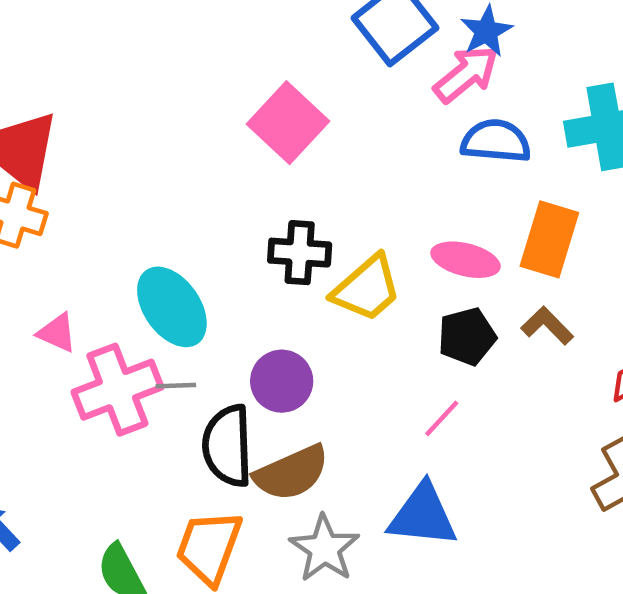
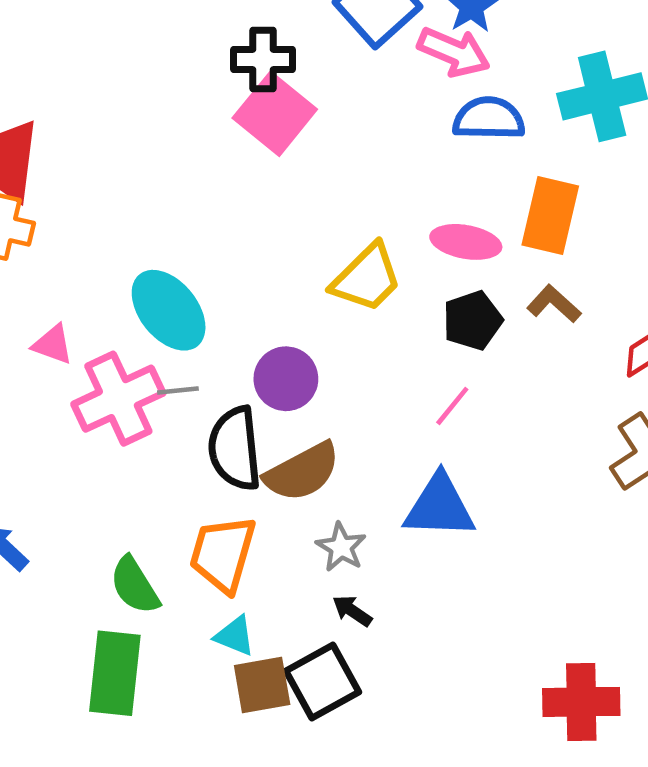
pink arrow: (466, 74) -> (454, 52), turned 66
black cross: (300, 253) -> (263, 60), moved
gray star: (324, 549) -> (341, 547), size x0.7

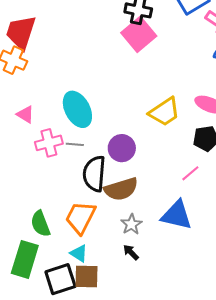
pink cross: (118, 399) -> (49, 143), size x0.7
black square: (322, 682) -> (60, 279), moved

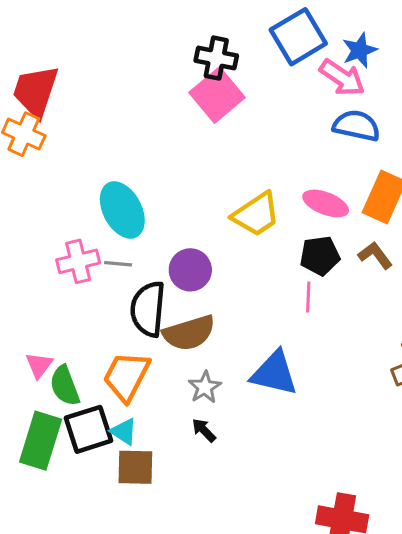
pink triangle: (25, 114) -> (39, 365), moved, turned 36
pink line: (190, 173) -> (308, 297), moved, turned -48
black square: (60, 279) -> (88, 429), moved

